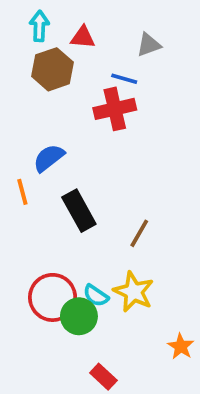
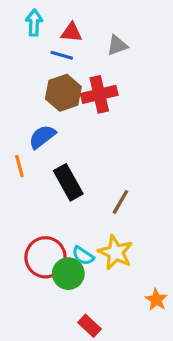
gray triangle: (149, 45) -> (117, 45), moved
brown hexagon: (53, 69) -> (63, 93), moved
blue line: (124, 79) -> (62, 55), moved

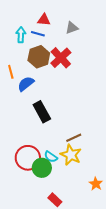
cyan arrow: (34, 23) -> (21, 35), moved
red cross: (99, 94) -> (61, 58), turned -30
orange line: (19, 166) -> (11, 72), moved
brown line: (120, 202) -> (74, 138), moved, turned 35

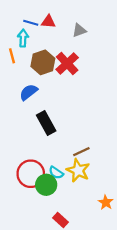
blue line: (38, 34) -> (31, 23), moved
orange line: (11, 72) -> (12, 56), moved

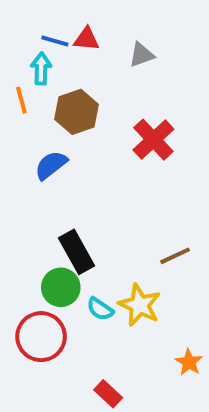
red cross: (67, 63) -> (153, 140), moved
black rectangle: (46, 123) -> (77, 252), moved
brown line: (81, 152) -> (175, 256), moved
red circle: (31, 174) -> (41, 337), moved
green circle: (46, 185) -> (61, 287), moved

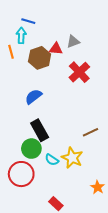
red triangle: (86, 39) -> (56, 49), moved
gray triangle: (142, 55) -> (73, 42), moved
blue semicircle: (51, 165) -> (33, 97), moved

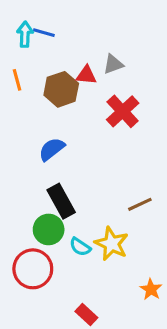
cyan arrow: (21, 35) -> (25, 34), moved

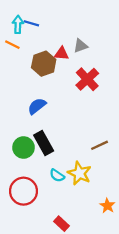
orange line: (17, 80) -> (12, 45), moved, turned -48
green circle: (49, 229) -> (23, 148), moved

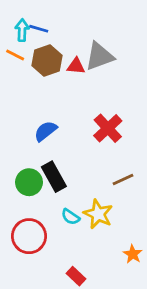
gray triangle: (81, 46) -> (100, 56), size x1.6
brown hexagon: (44, 64) -> (47, 61), moved
red cross: (87, 79) -> (108, 128), moved

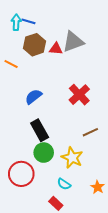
orange line: (15, 55) -> (11, 64), moved
green circle: (29, 182) -> (44, 153), moved
cyan semicircle: (70, 217) -> (64, 184), moved

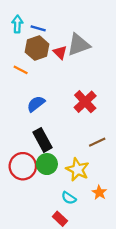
blue line: (28, 21) -> (38, 28), moved
red triangle: (56, 49) -> (60, 52), turned 40
orange line: (11, 64) -> (21, 70), moved
red circle: (21, 174) -> (23, 166), moved
orange star: (98, 187) -> (99, 192), moved

